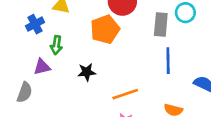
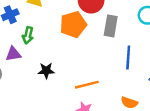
gray rectangle: (161, 25) -> (111, 26), moved
black star: (87, 72) -> (46, 71), moved

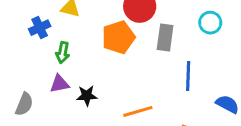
purple triangle: (13, 54) -> (59, 84), moved

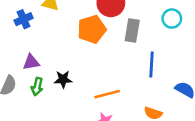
green arrow: (63, 53) -> (37, 87), moved
purple triangle: (59, 84) -> (31, 62), moved

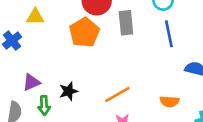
blue line: (151, 64) -> (169, 34), moved

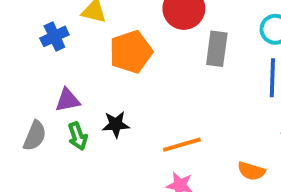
orange pentagon: (84, 32) -> (131, 52), moved
green arrow: (44, 106) -> (78, 136), turned -30

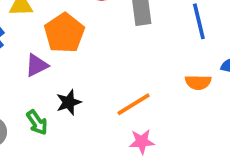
purple triangle: (68, 100) -> (37, 65), moved
orange semicircle: (251, 171) -> (198, 82), moved

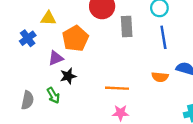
black star: (69, 102) -> (68, 76), moved
orange line: (134, 104) -> (117, 88), turned 30

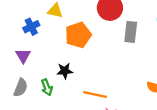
purple triangle: (56, 58) -> (23, 56), moved, turned -49
orange line: (117, 88) -> (95, 95), moved

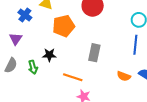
blue cross: (31, 27) -> (25, 15), turned -32
gray rectangle: (131, 32) -> (94, 53), moved

